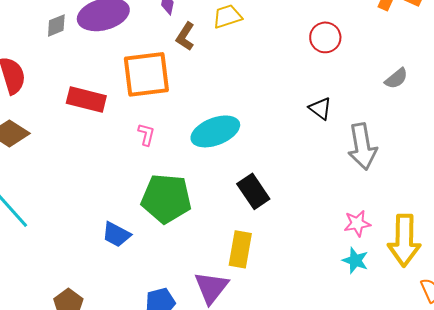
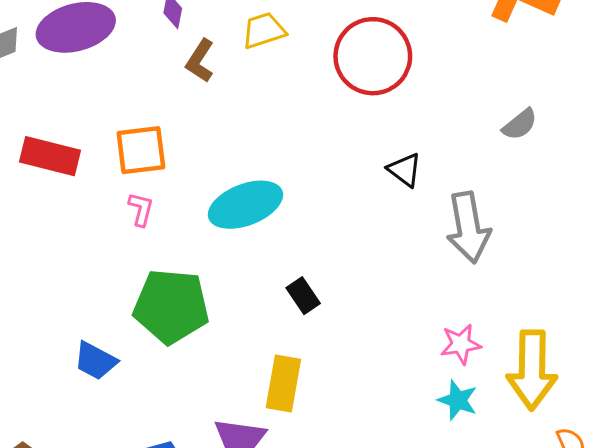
red circle: (325, 37) -> (373, 56), moved, size x1.6
orange square: (146, 74) -> (141, 150), moved, size x0.7
black rectangle: (253, 191) -> (303, 296), size x0.7

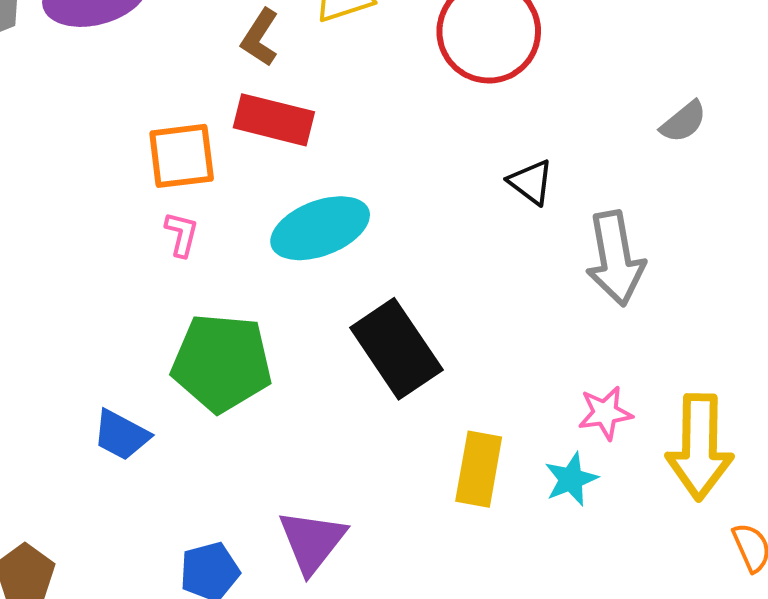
red rectangle: (50, 156) -> (274, 120), moved
black rectangle: (303, 296) -> (396, 349), size x2.0
yellow rectangle: (283, 384) -> (479, 469), moved
cyan star: (458, 400) -> (571, 479), moved, turned 30

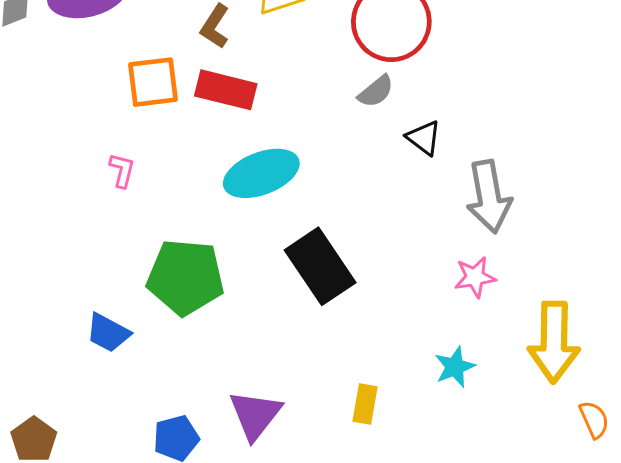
gray semicircle: (683, 122) -> (376, 91), moved
orange square: (182, 156) -> (153, 82), moved
pink L-shape: (182, 234) -> (122, 170), moved
pink star: (605, 413) -> (475, 277), moved
yellow rectangle: (479, 469) -> (365, 404), moved, size x0.7

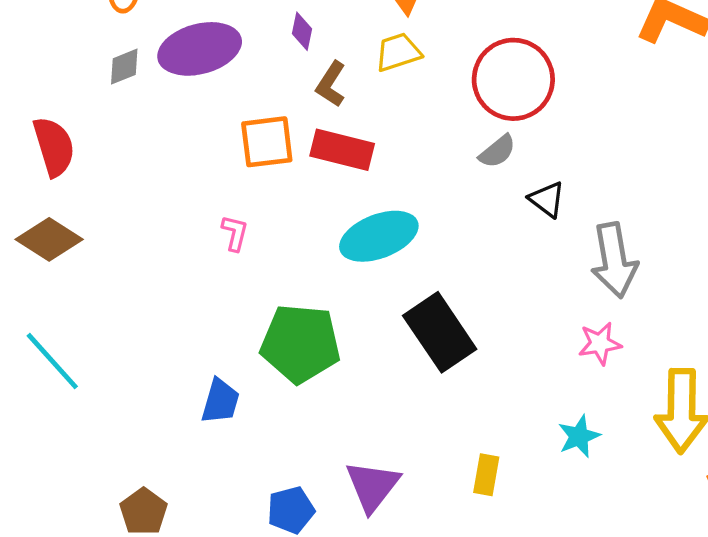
blue trapezoid: (108, 333) -> (220, 401), turned -102

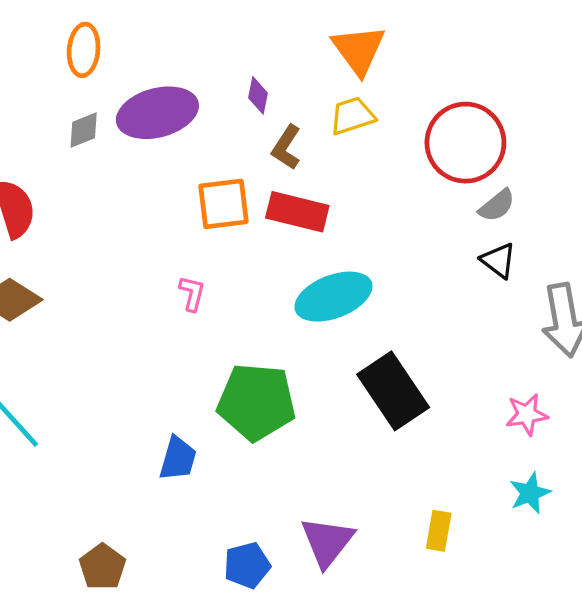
gray semicircle: (497, 151) -> (497, 205), moved
pink star: (600, 344) -> (527, 414), moved

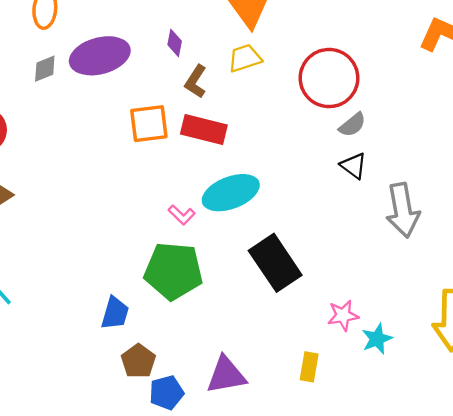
pink L-shape: (192, 293) -> (182, 215), moved, turned 120
pink star: (527, 414) -> (343, 315), moved
purple triangle: (327, 542) -> (226, 375), turned 42
brown pentagon: (102, 567) -> (138, 361), moved

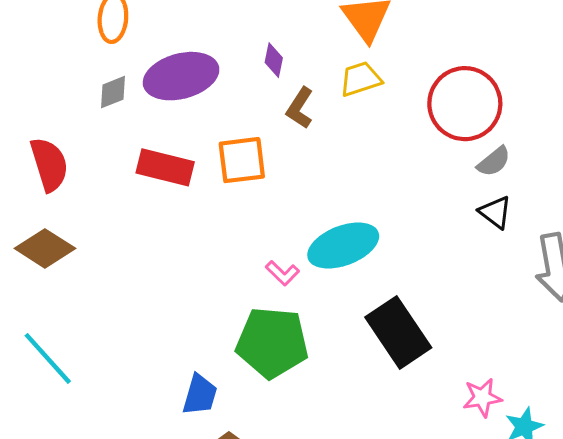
red rectangle: (204, 129) -> (165, 167), moved

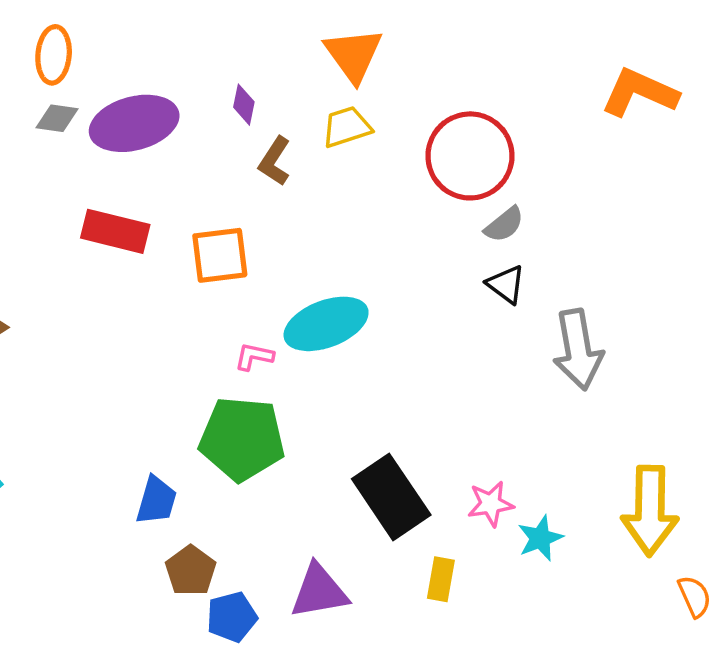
gray diamond: (113, 92) -> (57, 118), moved, turned 30
orange square: (242, 160) -> (220, 255), moved
pink L-shape: (282, 273) -> (254, 356), turned 148
black rectangle: (398, 332) -> (391, 497), moved

